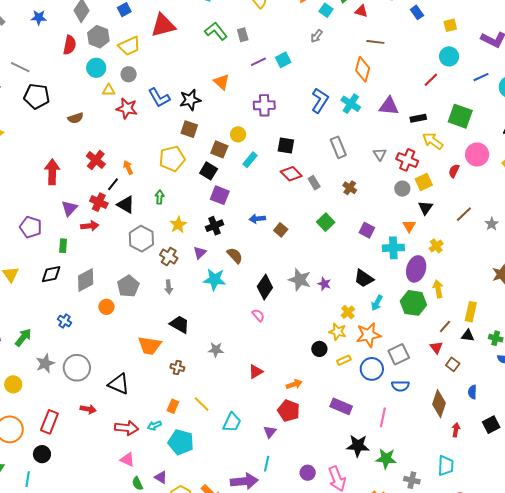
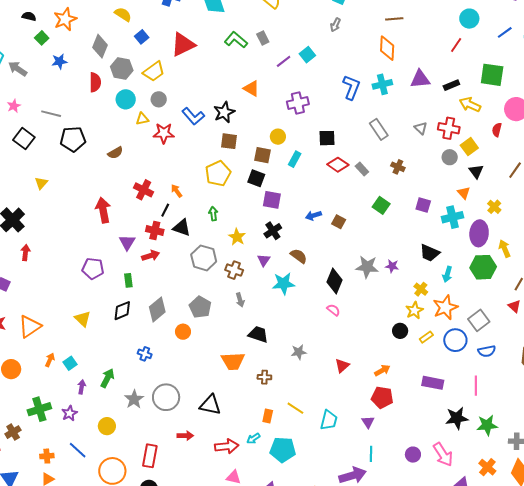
cyan cross: (351, 104) -> (382, 84), turned -36
yellow star: (338, 332) -> (414, 310), turned -30

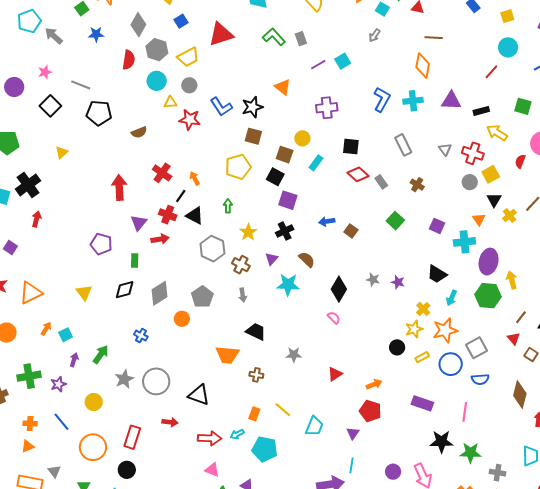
green square: (492, 75) -> (523, 106), size x0.7
yellow cross: (494, 207) -> (509, 215), moved
gray star: (367, 267) -> (373, 280), size x0.6

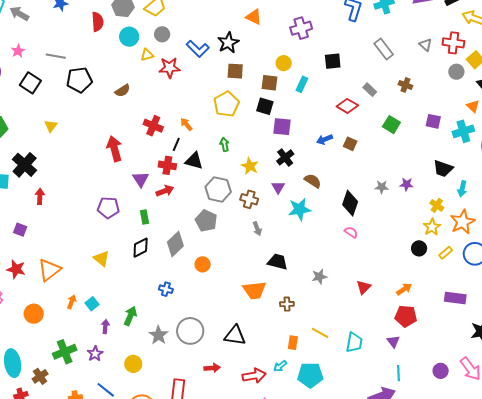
red diamond: (358, 174) -> (347, 106), moved
gray pentagon: (202, 297) -> (206, 221), moved

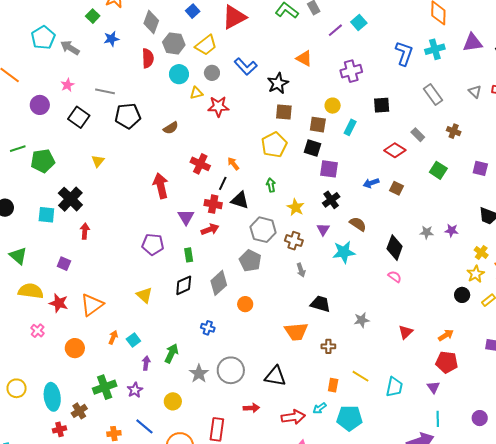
blue L-shape: (198, 49) -> (246, 66), moved

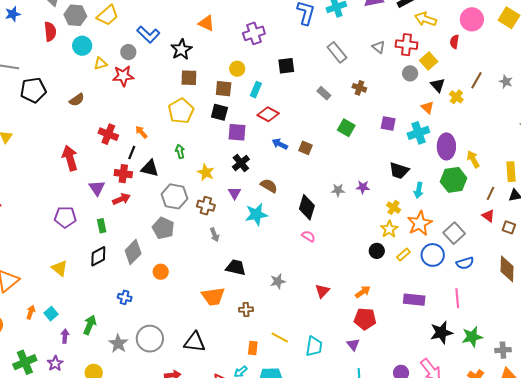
gray circle: (212, 73) -> (128, 52), moved
red diamond: (395, 150) -> (268, 114), moved
blue arrow: (371, 183) -> (280, 144), turned 49

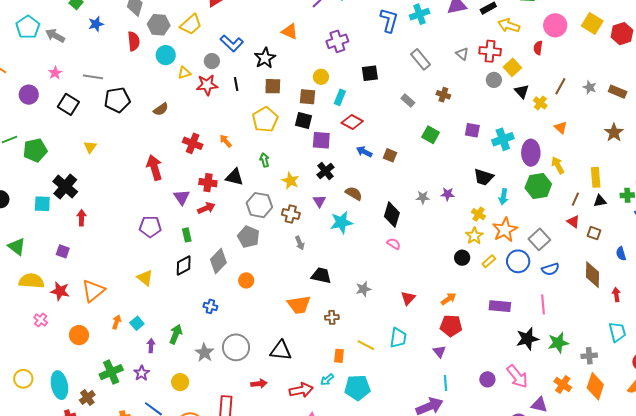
orange triangle: (427, 108) -> (561, 127), moved
black line: (132, 152) -> (236, 84), moved, turned -32
cyan trapezoid: (314, 346) -> (398, 338), moved

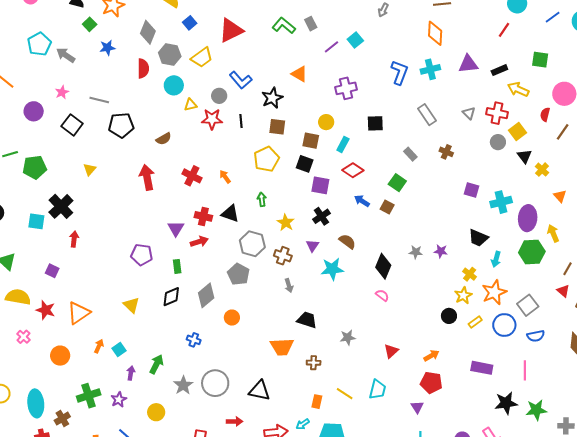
brown line: (560, 86) -> (563, 132), moved
green square: (431, 135) -> (397, 183), moved
red arrow: (154, 168) -> (147, 177), moved

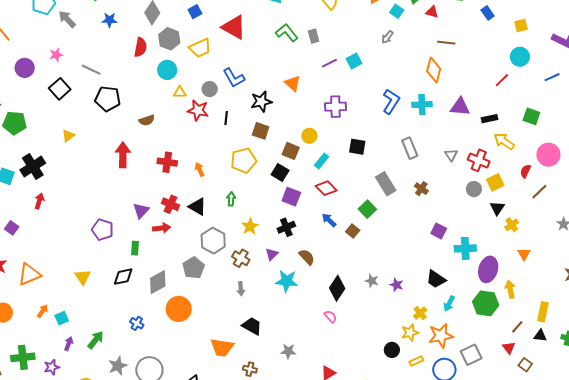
red triangle: (231, 30) -> (234, 27), turned 44
gray rectangle: (410, 154) -> (386, 184), size x1.6
red cross: (192, 176) -> (167, 162), turned -30
orange circle: (232, 318) -> (179, 309), size x1.6

